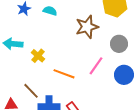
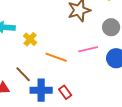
pink line: (96, 66) -> (88, 49), turned 42

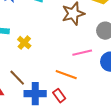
orange line: (56, 57) -> (66, 75), moved

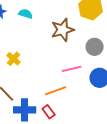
orange line: (66, 75) -> (56, 91), turned -40

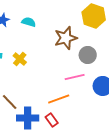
gray circle: (95, 47) -> (88, 55), moved
yellow cross: (14, 59) -> (20, 59), moved

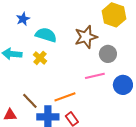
cyan semicircle: (29, 22) -> (46, 35), moved, size x1.5
orange line: (59, 99) -> (65, 97), moved

